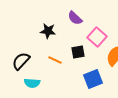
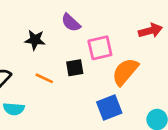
pink square: (97, 37) -> (100, 48), turned 36
blue square: (93, 79) -> (109, 108), moved

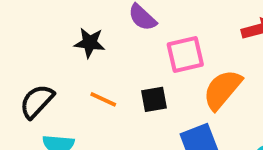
black square: (75, 68) -> (154, 99), moved

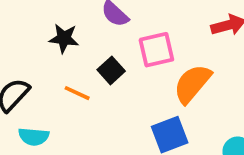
black square: (154, 99) -> (111, 70), moved, turned -32

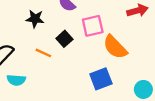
orange semicircle: (192, 84) -> (115, 47), turned -84

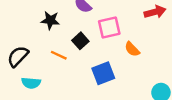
orange semicircle: (115, 47) -> (132, 49), size x0.6
blue square: (101, 79) -> (103, 73), moved

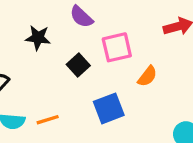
orange semicircle: (132, 49) -> (147, 76), turned -98
orange line: (59, 55) -> (48, 120), moved, turned -42

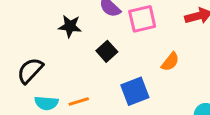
pink square: (117, 47) -> (142, 19), moved

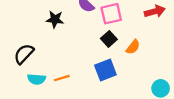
black square: (107, 51) -> (109, 39), moved

